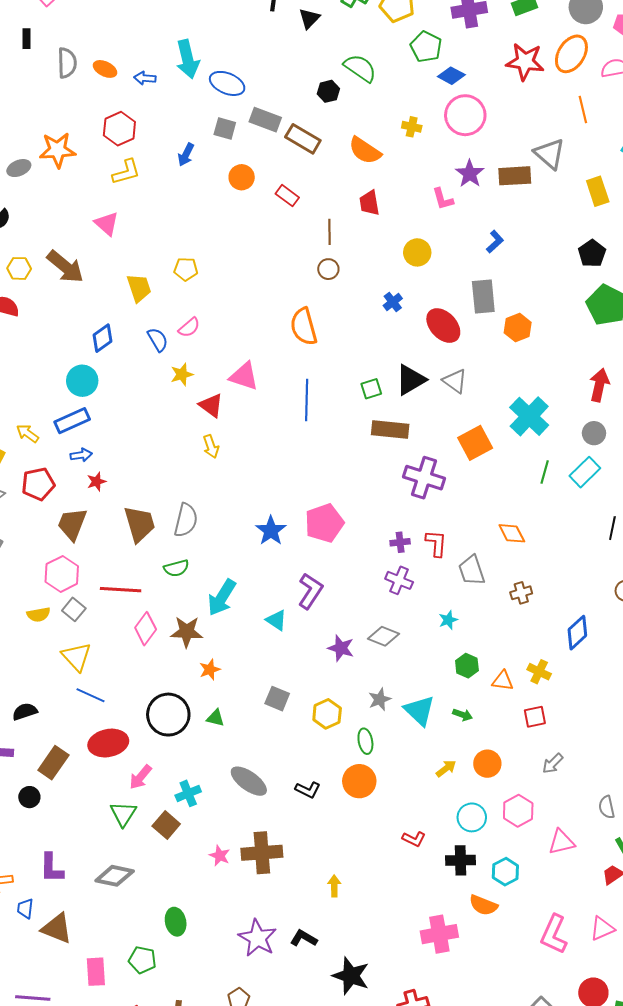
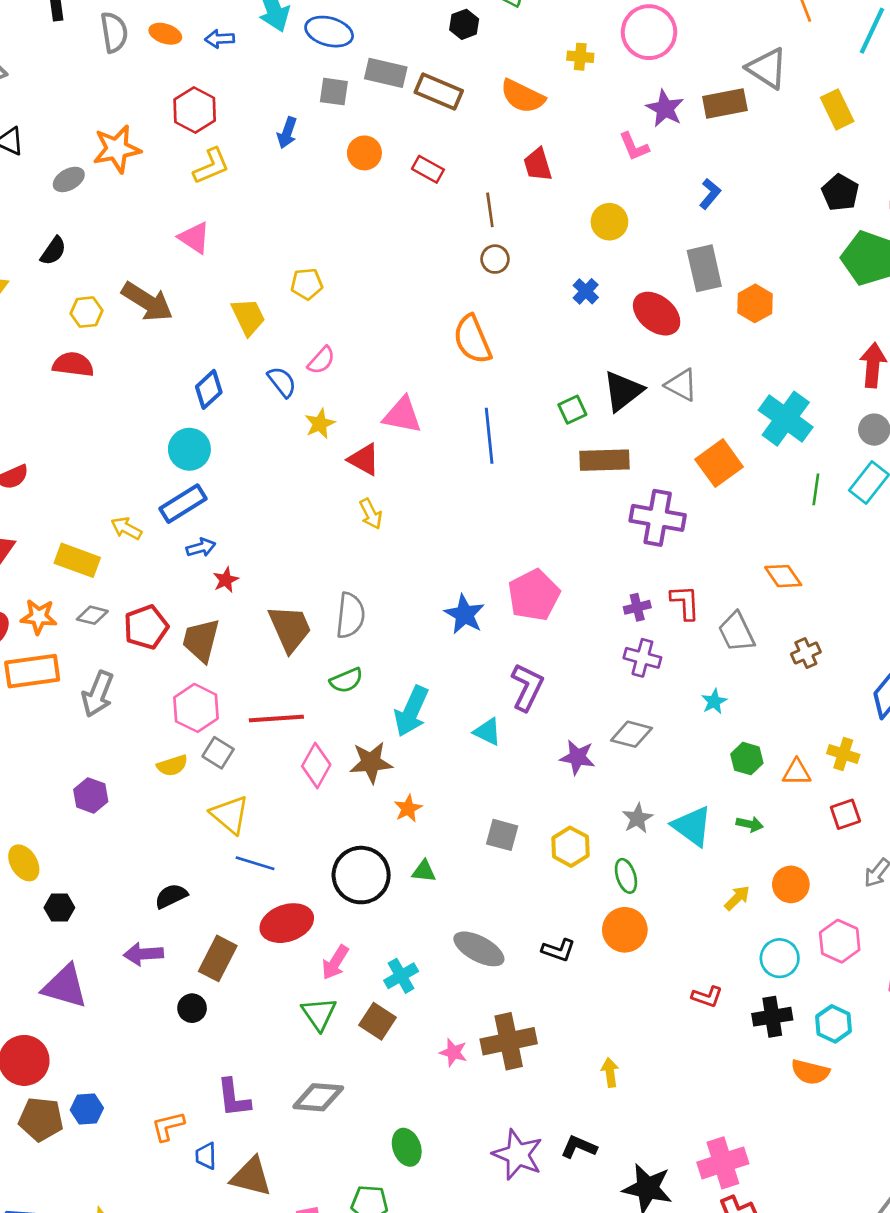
red pentagon: (38, 484) -> (146, 627), moved
pink cross: (439, 934) -> (723, 1163), moved

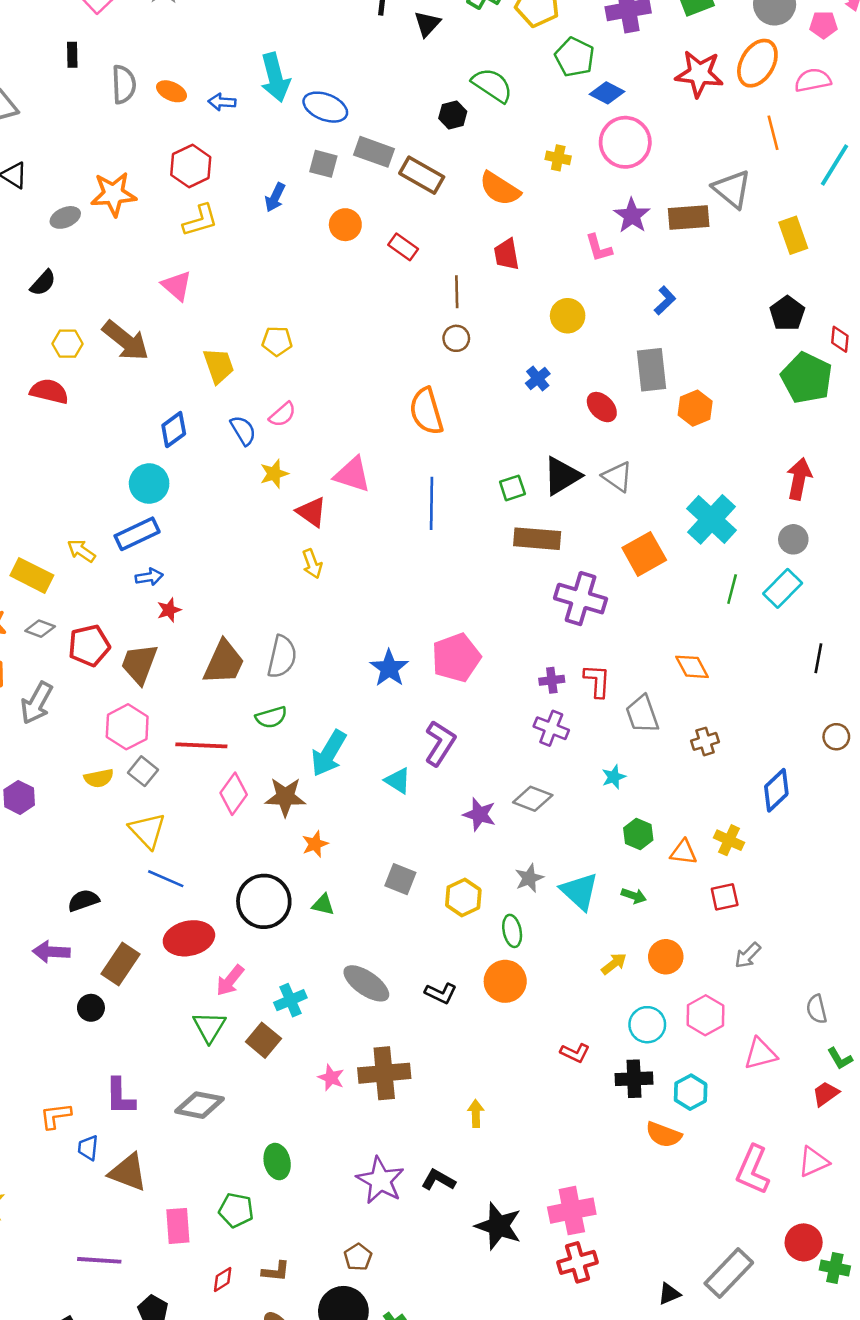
red ellipse: (657, 314) -> (602, 407), size x0.7
brown trapezoid: (290, 628) -> (224, 662), turned 42

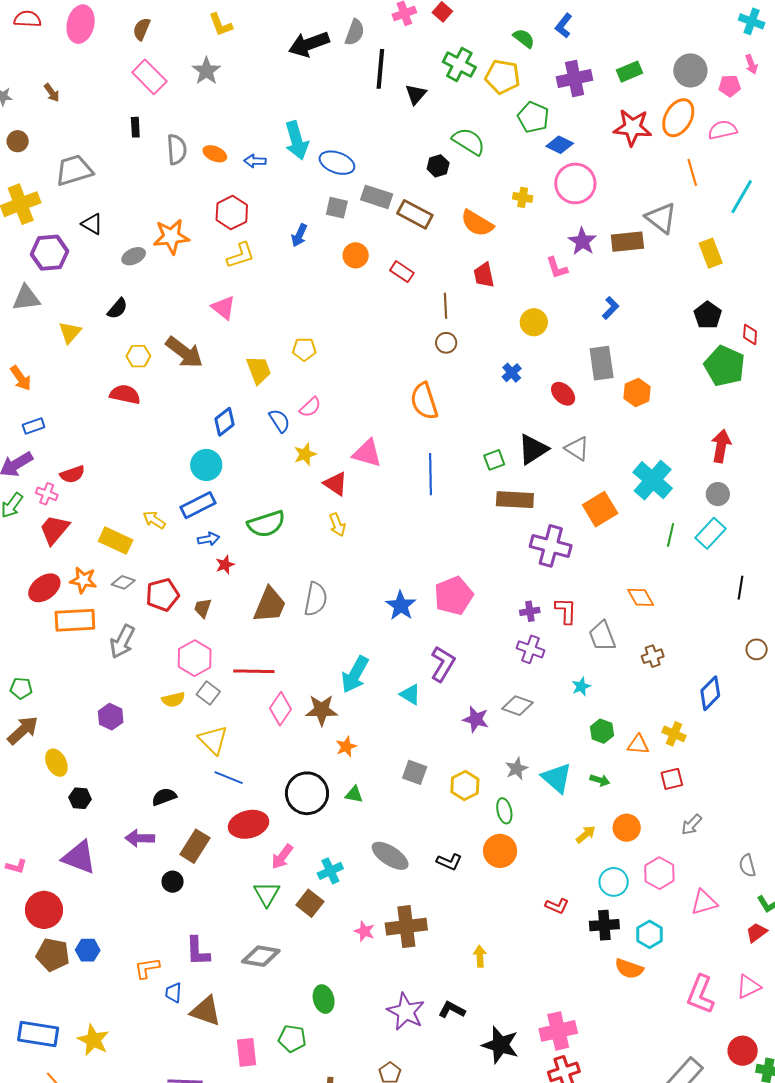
brown trapezoid: (139, 664) -> (203, 608), size x0.6
green semicircle: (271, 717) -> (266, 524), moved, size x1.5

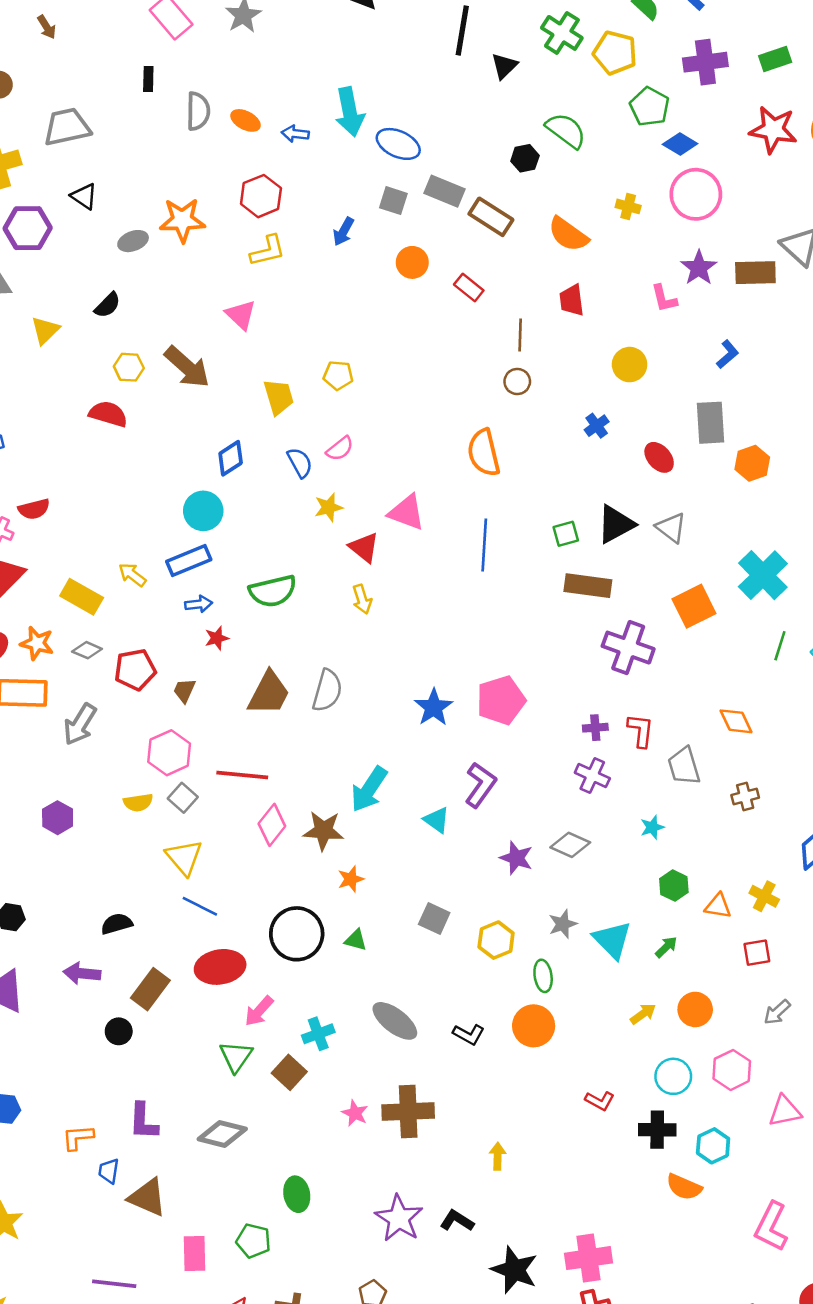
green arrow: (600, 780) -> (666, 947), turned -66

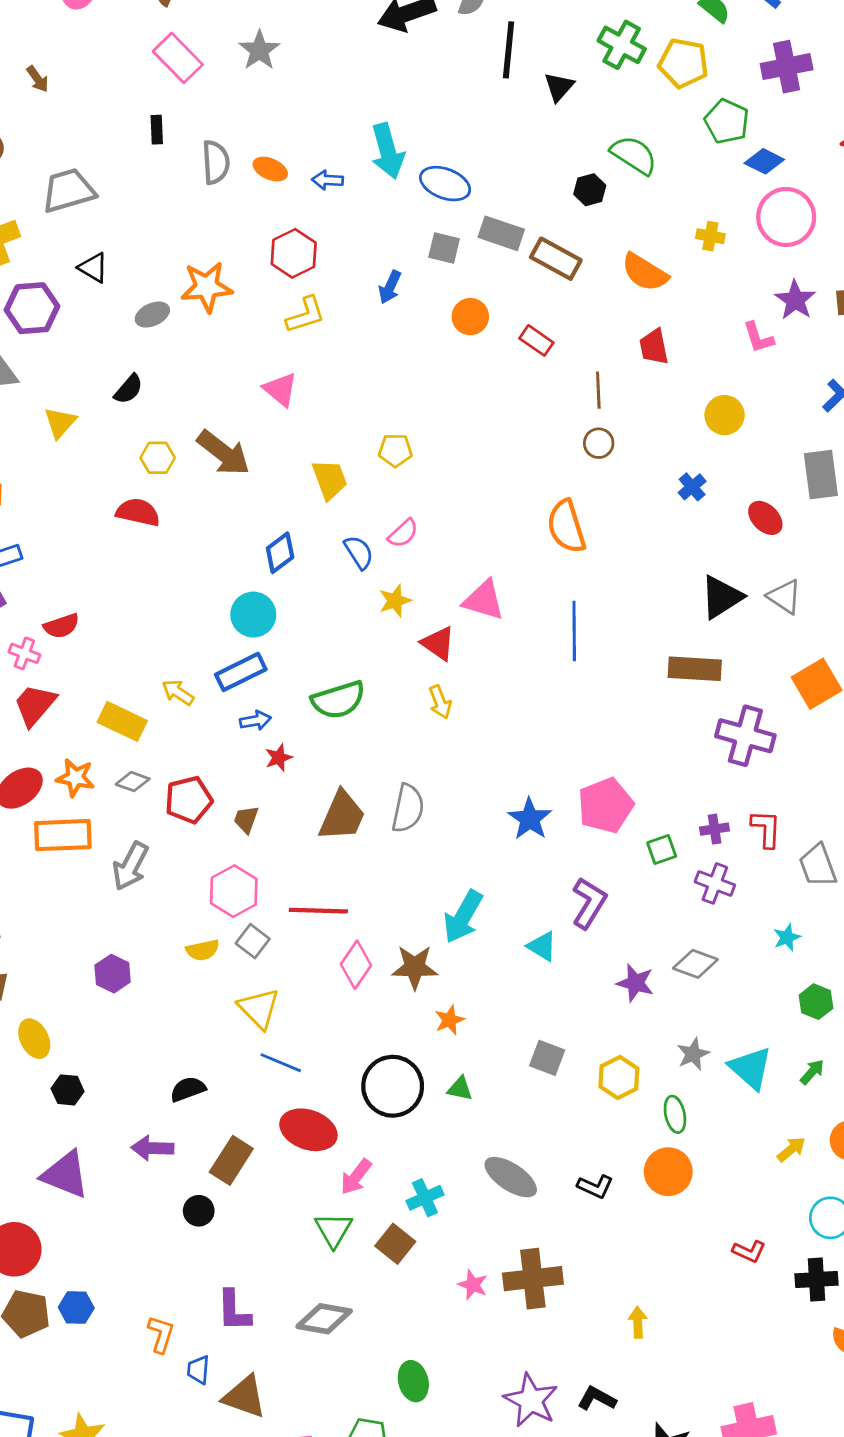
green square: (566, 534) -> (662, 849), moved
red ellipse: (220, 967) -> (308, 1130), turned 33
orange L-shape: (78, 1137) -> (161, 1334), turned 116

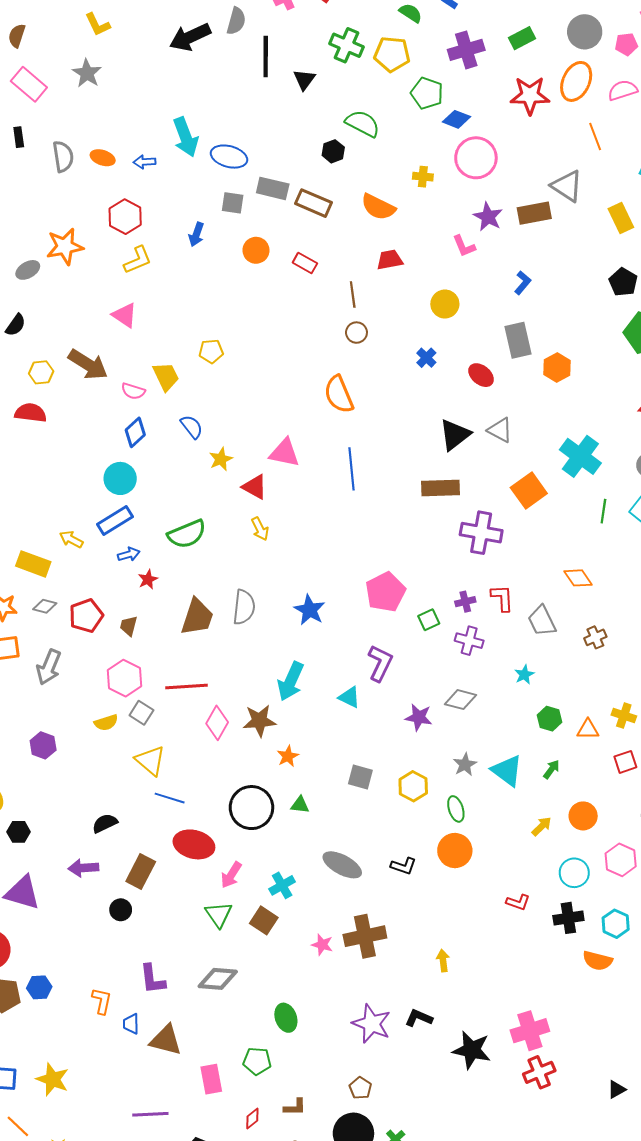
red trapezoid: (654, 347) -> (390, 260), turned 96
pink semicircle: (403, 533) -> (133, 391), moved, turned 65
blue star: (530, 819) -> (310, 610), moved

